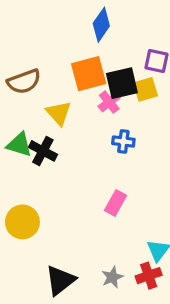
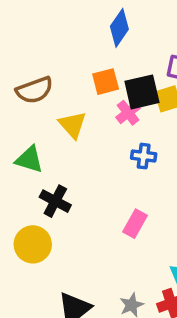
orange square: (89, 74) -> (106, 82), size x0.7
black cross: (43, 151) -> (55, 201), moved

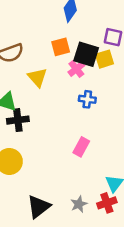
black square: (142, 92) -> (86, 54), turned 30
black cross: (55, 201) -> (18, 120), moved, turned -35

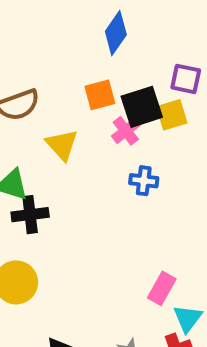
black square: (86, 54) -> (142, 107), turned -35
pink rectangle: (81, 147) -> (162, 288), moved

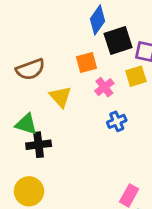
black square: (142, 107) -> (118, 41), moved
blue cross: (144, 181) -> (117, 121), turned -30

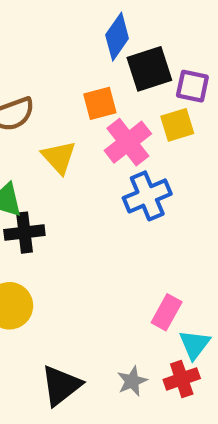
pink cross: (104, 87) -> (128, 142), size x1.5
blue cross: (117, 121) -> (147, 196), size x1.5

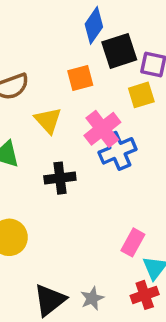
pink cross: (128, 142) -> (102, 129), moved
black cross: (24, 233) -> (60, 178), moved
gray star: (132, 381) -> (92, 298), moved

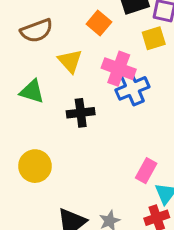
orange square: (80, 78) -> (99, 23), turned -35
pink cross: (102, 129) -> (119, 69), turned -32

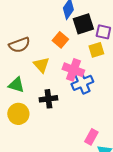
yellow circle: (35, 166) -> (18, 114), moved

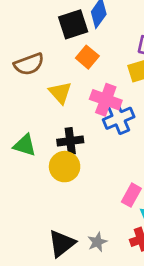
black square: (83, 24) -> (73, 24), moved
green triangle: (16, 85) -> (25, 145), moved
yellow circle: (18, 114) -> (65, 167), moved

